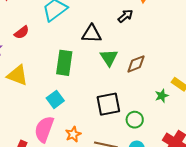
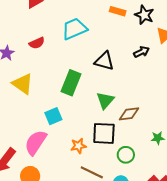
green triangle: (109, 58) -> (105, 100), moved
brown diamond: (136, 64) -> (129, 114), moved
orange star: (73, 134) -> (78, 146), moved

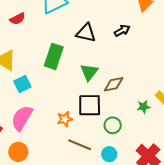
black arrow: (141, 52) -> (122, 31), moved
cyan square: (53, 116) -> (22, 84), moved

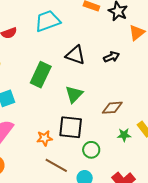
brown diamond: (114, 84) -> (112, 108), moved

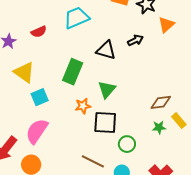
black arrow: (112, 57) -> (135, 40), moved
brown diamond: (112, 108) -> (161, 102), moved
orange star: (45, 138) -> (83, 106), moved

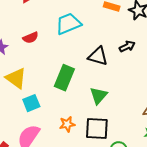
orange star: (83, 106) -> (67, 124), moved

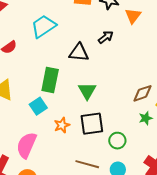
cyan square: (31, 103) -> (38, 106), moved

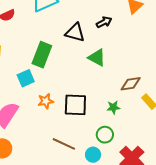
green triangle: (87, 91) -> (97, 58), moved, turned -42
green star: (146, 118) -> (113, 107), moved
green circle: (117, 141) -> (105, 135), moved

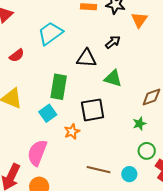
black square: (75, 105) -> (93, 110), moved
green circle: (105, 135) -> (147, 151), moved

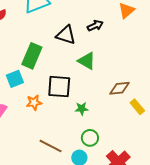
green star: (139, 124) -> (82, 109), moved
green circle: (147, 151) -> (90, 138), moved

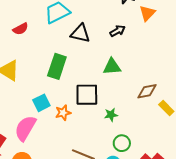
black triangle: (66, 35) -> (80, 33), moved
green triangle: (87, 61) -> (112, 67), turned -30
cyan square: (15, 79) -> (41, 103), moved

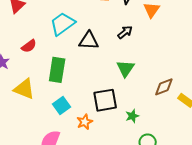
green rectangle: (57, 66) -> (57, 70), moved
green triangle: (112, 67) -> (125, 68), turned -42
cyan square: (41, 103) -> (61, 106), moved

